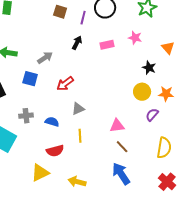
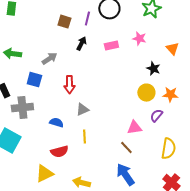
brown square: (60, 12) -> (64, 22), moved
red arrow: (65, 84) -> (69, 85), turned -54
gray cross: (26, 116) -> (22, 108), moved, size x1.5
pink triangle: (117, 126) -> (134, 128), moved

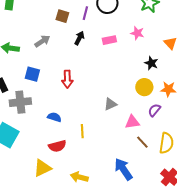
gray arrow: (49, 59) -> (42, 41), moved
gray triangle: (82, 110) -> (110, 104), moved
brown line: (126, 148) -> (142, 142), moved

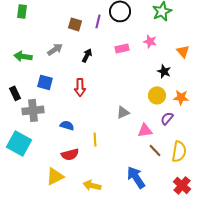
black arrow: (79, 38) -> (87, 55), moved

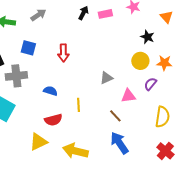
black arrow: (87, 55) -> (83, 13), moved
brown line: (155, 150) -> (115, 116), moved
yellow arrow: (92, 185) -> (75, 151), size x1.4

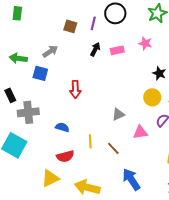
blue square: (28, 48) -> (40, 73), moved
brown line: (115, 116) -> (113, 148), moved

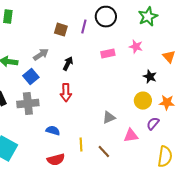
black arrow: (95, 49) -> (68, 64), moved
blue square: (40, 73) -> (31, 77), turned 35
gray cross: (28, 112) -> (28, 104), moved

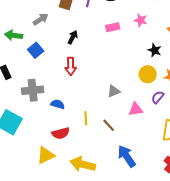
gray arrow: (41, 55) -> (41, 19), moved
gray cross: (28, 104) -> (33, 90), moved

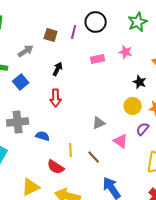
pink triangle: (136, 109) -> (121, 141), turned 42
red semicircle: (61, 133) -> (56, 167), moved, turned 48

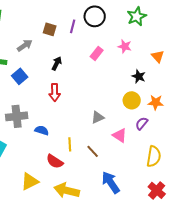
pink rectangle: (98, 59) -> (97, 53), turned -40

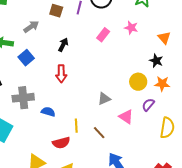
black star: (139, 76) -> (156, 61), moved
yellow semicircle: (154, 156) -> (167, 128), moved
red semicircle: (55, 161) -> (61, 143), turned -48

